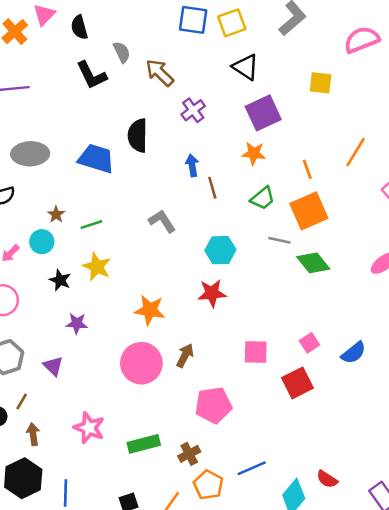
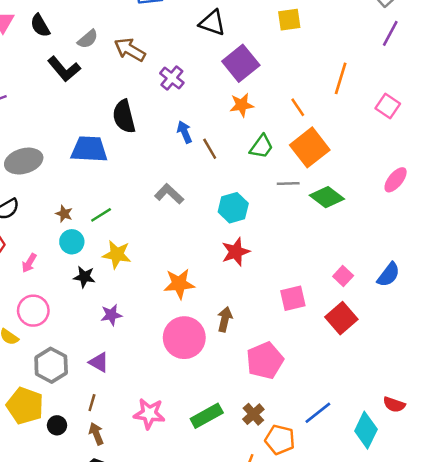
gray semicircle: (122, 52) -> (88, 39), turned 90
cyan circle: (42, 242) -> (72, 242), moved
brown line: (22, 401) -> (92, 403), moved

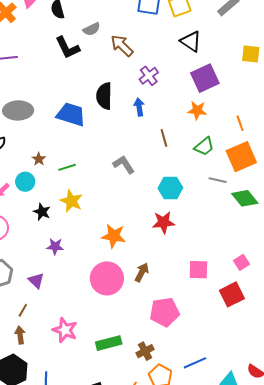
blue arrow: (185, 132) -> (139, 107), moved
cyan circle: (72, 242) -> (25, 182), moved

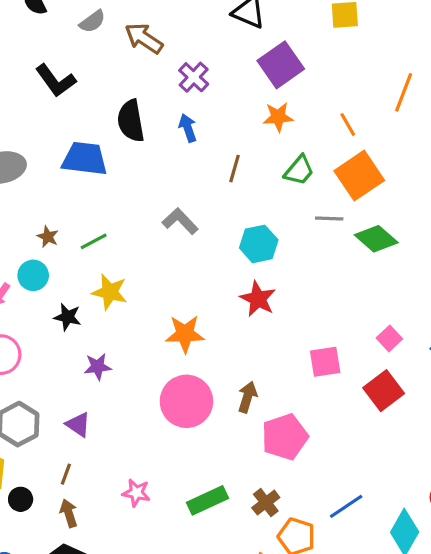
black L-shape: (67, 48) -> (56, 81), moved
brown line: (164, 138) -> (235, 169), turned 42
red star: (164, 222) -> (258, 299), turned -30
brown arrow: (142, 272) -> (247, 397), moved
pink star: (65, 330) -> (136, 493), size x0.7

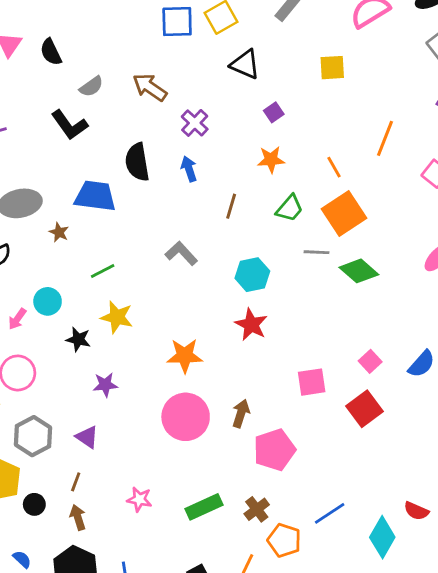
gray semicircle: (92, 21) -> (91, 87), moved
purple square: (281, 65) -> (274, 112), size x0.5
brown star: (48, 237) -> (59, 232), moved

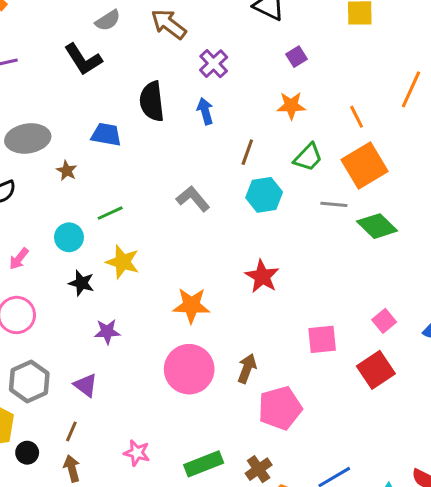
blue trapezoid: (95, 196) -> (106, 135), size x0.7
cyan hexagon: (252, 275) -> (264, 195), moved
cyan circle: (48, 301) -> (69, 237), moved

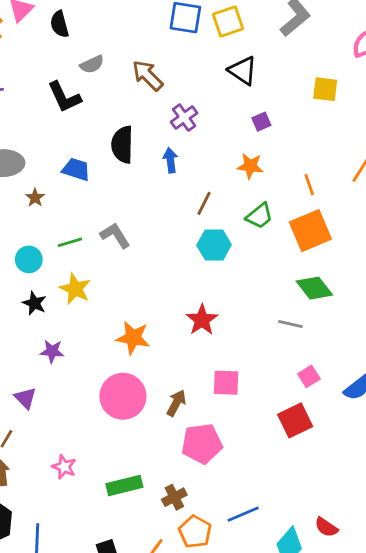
gray L-shape: (193, 199) -> (115, 235), moved
gray line: (334, 204) -> (290, 324), moved
pink square: (322, 339) -> (226, 383), moved

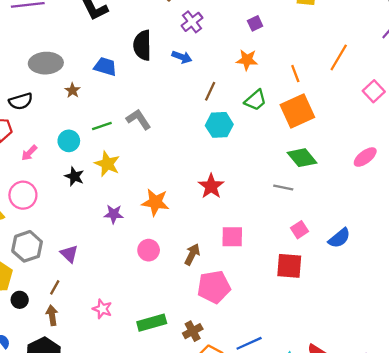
blue arrow: (170, 160) -> (182, 57), turned 120
purple star: (52, 351) -> (114, 214), moved
pink circle: (123, 396) -> (149, 250), size x0.6
red square: (295, 420) -> (289, 266), turned 32

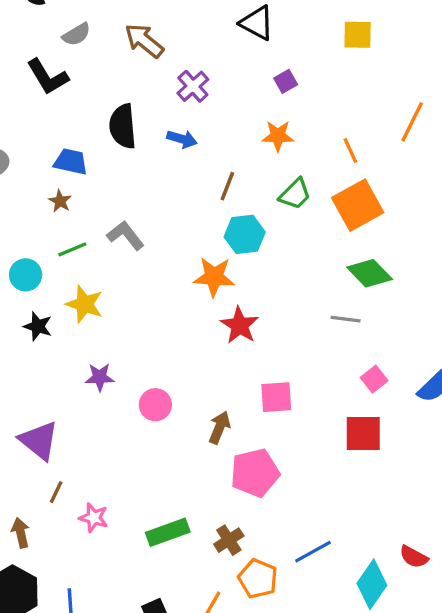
brown star: (73, 90) -> (60, 201), moved
orange star: (155, 202) -> (214, 277), moved
pink circle: (149, 250) -> (155, 405), moved
purple triangle: (69, 254) -> (39, 441), size x1.5
brown line: (55, 287) -> (56, 492), moved

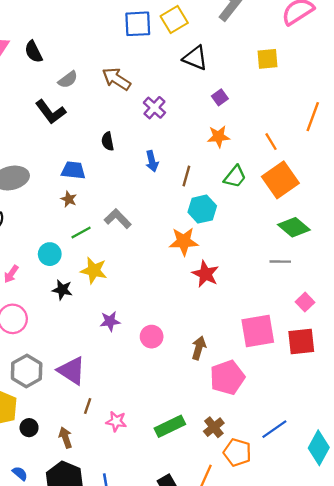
black semicircle: (123, 126) -> (108, 141), size x0.6
blue arrow: (182, 139) -> (152, 161), moved, turned 66
pink square: (276, 397) -> (258, 331), moved, size x1.4

